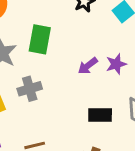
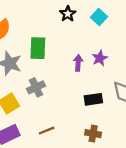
purple arrow: (88, 66) -> (78, 63), turned 140

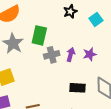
gray cross: (36, 87) -> (52, 55), moved

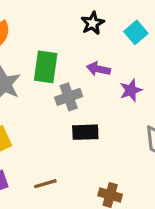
purple arrow: (71, 55) -> (98, 69), moved, turned -88
black rectangle: (77, 88) -> (85, 132), moved

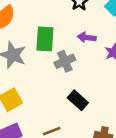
black rectangle: (85, 132) -> (78, 100), moved, turned 48

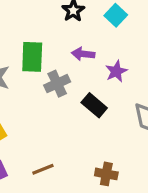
black rectangle: (78, 100) -> (94, 105), moved

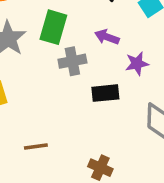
black rectangle: (94, 105) -> (105, 93), turned -60

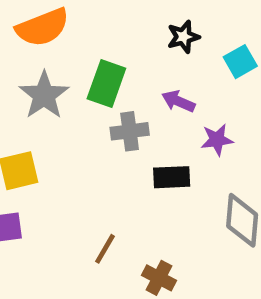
brown line: (36, 147) -> (105, 249), moved, turned -55

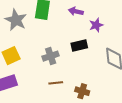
gray cross: (130, 131) -> (51, 56), moved
brown line: (105, 249) -> (56, 83), turned 64

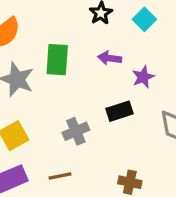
brown line: (56, 83) -> (60, 176), moved

